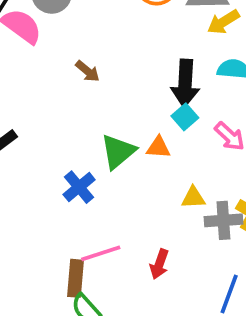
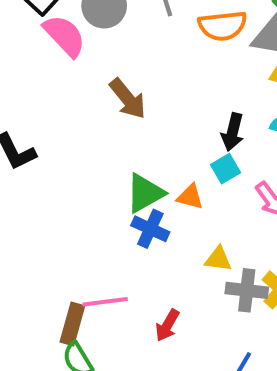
brown arrow: (87, 71) -> (128, 99), size x1.5
black arrow: (185, 83) -> (233, 132), size x0.7
blue cross: (79, 187) -> (150, 229), moved, turned -36

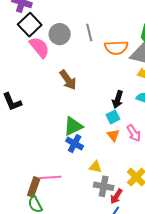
orange triangle: (190, 197) -> (113, 135), moved, turned 32
yellow triangle: (218, 259) -> (95, 167), moved
gray cross: (247, 290) -> (104, 186), moved
red arrow: (167, 325) -> (116, 196), moved

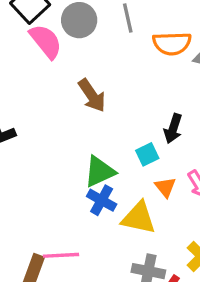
cyan square: (113, 117) -> (147, 154), moved
yellow triangle: (95, 167) -> (139, 218), moved, size x1.6

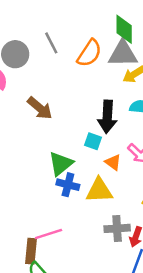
orange semicircle: (172, 43) -> (89, 53), turned -40
black arrow: (173, 129) -> (107, 117), size x1.4
cyan square: (147, 154) -> (93, 141), turned -30

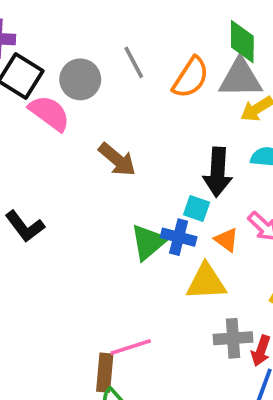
blue cross: (68, 185) -> (179, 237), moved

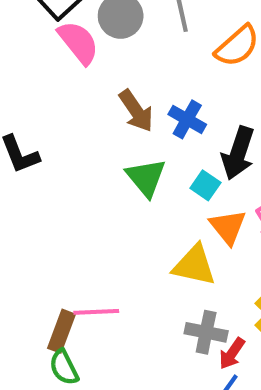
blue cross: (179, 237) -> (187, 119), moved
orange triangle: (227, 240) -> (228, 227), size x1.4
green triangle: (149, 242) -> (146, 178), moved, turned -45

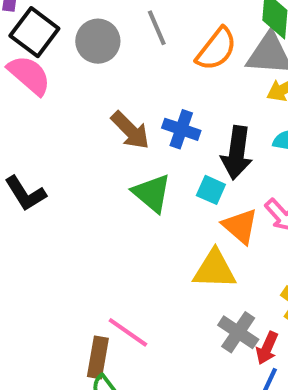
pink semicircle: (78, 42) -> (29, 75), moved
pink line: (96, 312) -> (128, 332), turned 48
gray cross: (206, 332) -> (238, 332), turned 33

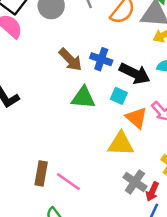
black arrow: (237, 153) -> (135, 74), turned -72
green triangle: (152, 193) -> (83, 98), turned -35
brown rectangle: (98, 357) -> (41, 173), moved

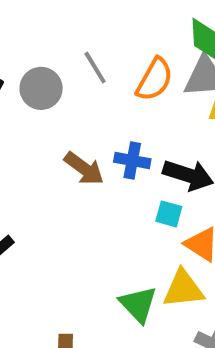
green triangle: (83, 98) -> (138, 304), moved, turned 50

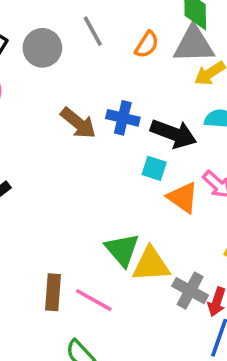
orange semicircle: (155, 79) -> (147, 45), size x0.7
yellow triangle: (183, 289) -> (151, 264), moved

